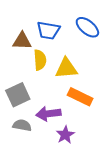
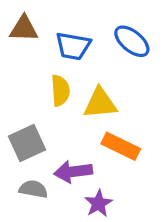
brown triangle: (22, 41) -> (24, 29), moved

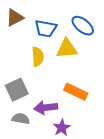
brown triangle: (24, 29) -> (15, 18), turned -30
yellow triangle: (100, 103) -> (67, 49), moved

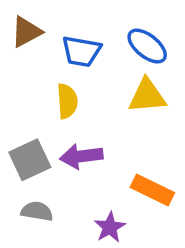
yellow triangle: (67, 49) -> (147, 96), moved
orange rectangle: (76, 92) -> (152, 190), moved
purple arrow: (46, 108) -> (81, 156), moved

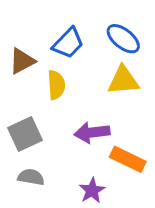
brown triangle: (26, 32) -> (22, 61), moved
blue trapezoid: (81, 51) -> (68, 43), turned -56
purple arrow: (81, 156) -> (92, 132), moved

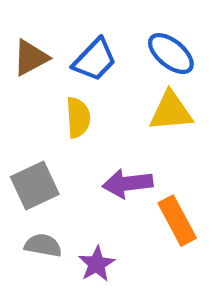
brown triangle: (22, 61) -> (31, 58), moved
orange rectangle: (128, 159) -> (177, 221), turned 36
purple star: (92, 191) -> (97, 264), moved

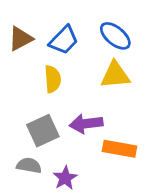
gray square: (35, 186) -> (43, 131), moved
orange rectangle: (177, 221) -> (119, 149), turned -52

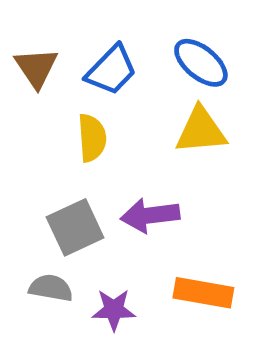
brown triangle: (21, 39) -> (36, 68), turned -36
orange rectangle: (119, 149) -> (203, 293), moved
purple star: (65, 178) -> (114, 310), turned 30

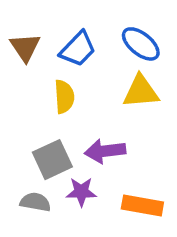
purple star: (114, 310) -> (81, 192), moved

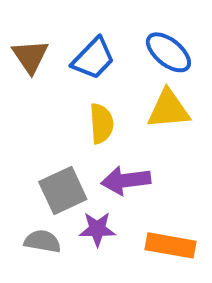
yellow semicircle: (64, 97) -> (101, 123), moved

